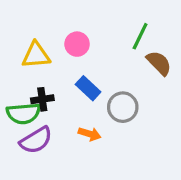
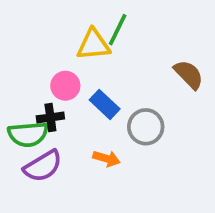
green line: (140, 36) -> (118, 30), moved
pink circle: (77, 44) -> (65, 86), moved
yellow triangle: (36, 55) -> (93, 45), moved

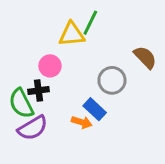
blue rectangle: (105, 104) -> (95, 109), moved
gray circle: (146, 127) -> (112, 80), moved
green semicircle: (28, 134) -> (21, 103), turned 68

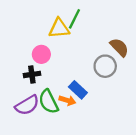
gray circle: (112, 80) -> (105, 66), moved
green semicircle: (21, 103) -> (48, 102), moved

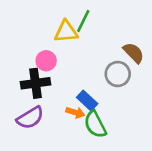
black cross: (32, 74) -> (36, 83), size x1.5
green semicircle: (48, 102) -> (95, 124), moved

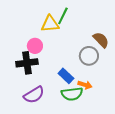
orange arrow: (75, 112) -> (85, 85), moved
purple semicircle: (30, 118) -> (34, 95), moved
green semicircle: (95, 124) -> (72, 94), turned -70

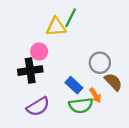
brown semicircle: (101, 40) -> (113, 82), moved
orange arrow: (85, 85) -> (95, 95), turned 40

